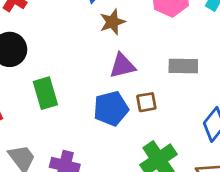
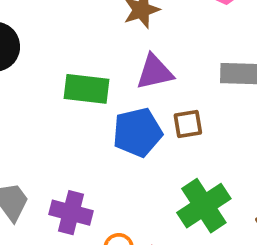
green rectangle: (45, 93) -> (86, 89), moved, turned -68

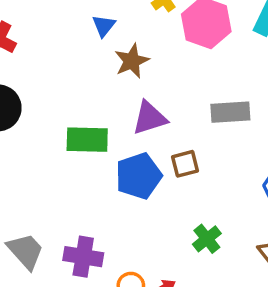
green cross: (204, 206) -> (207, 239), size x0.6

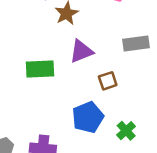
blue pentagon: (139, 176) -> (88, 117), moved

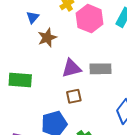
purple triangle: (81, 51) -> (71, 68), moved

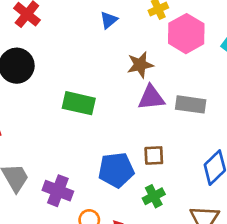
brown star: (47, 38) -> (140, 65), moved
brown square: (74, 96) -> (154, 156), moved

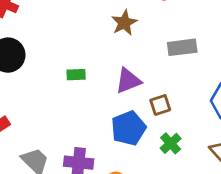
purple triangle: (151, 98) -> (128, 81), moved
green rectangle: (79, 103) -> (76, 75), size x0.6

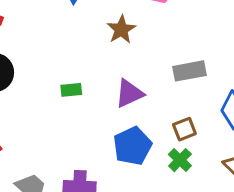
gray rectangle: (182, 47) -> (189, 71), moved
brown square: (160, 105) -> (184, 129), moved

